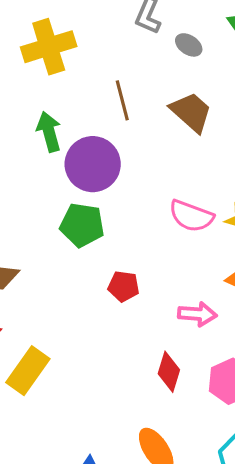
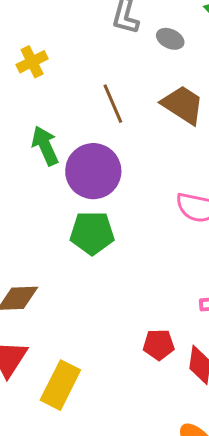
yellow cross: (49, 47) -> (32, 62), size x0.6
red pentagon: (124, 286) -> (159, 345), moved

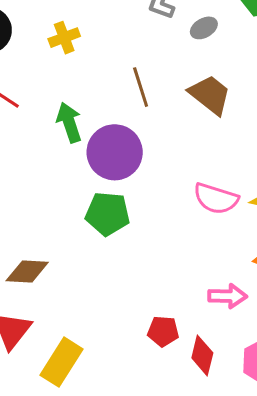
gray ellipse: (170, 39) -> (204, 28), turned -60

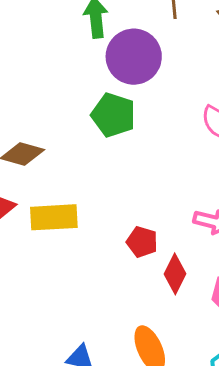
yellow rectangle: (61, 362) -> (54, 217), moved, turned 42

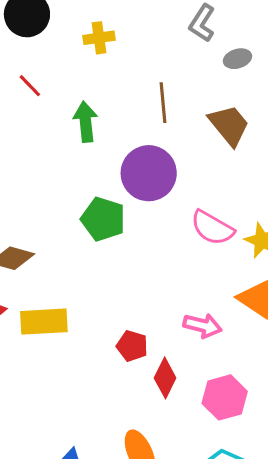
purple circle: (134, 57) -> (149, 173), moved

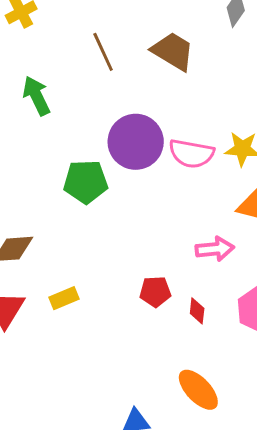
purple circle: (149, 173) -> (136, 142), moved
yellow rectangle: (44, 322) -> (64, 298), size x0.6
red diamond: (165, 378) -> (197, 311), size x0.7

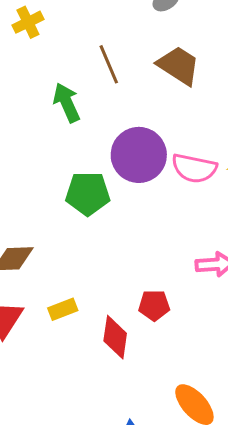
green arrow: (36, 96) -> (67, 103), moved
red diamond: (197, 311) -> (115, 337), moved, size x1.6

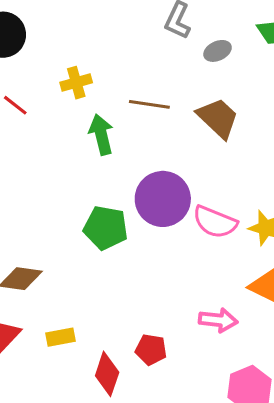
yellow cross: (28, 22) -> (76, 83), moved
brown line: (109, 64) -> (149, 104), turned -69

